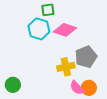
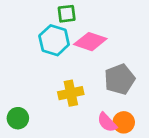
yellow cross: (66, 67) -> (71, 93), moved

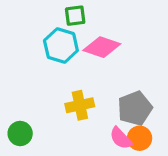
gray pentagon: (120, 79) -> (135, 108), moved

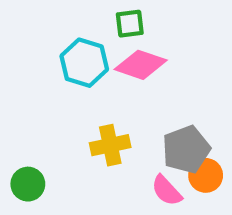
green square: (75, 16) -> (130, 24), moved
orange circle: (140, 138) -> (206, 175), moved

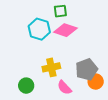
green circle: (28, 184) -> (26, 86), moved
pink semicircle: (167, 191) -> (64, 88), moved

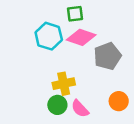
gray pentagon: (87, 69) -> (107, 56), moved
green circle: (26, 86) -> (57, 105), moved

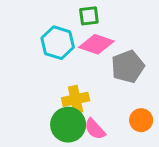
green circle: (57, 105) -> (68, 125), size x1.5

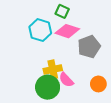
green square: (89, 16) -> (62, 11), turned 32
pink semicircle: (95, 129) -> (66, 80), moved

